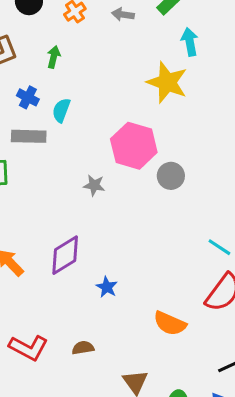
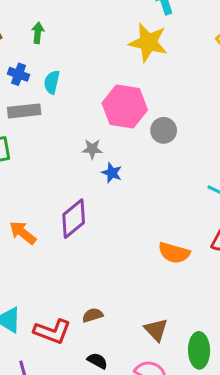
blue star: (107, 287) -> (112, 173), moved
orange semicircle: (170, 323) -> (174, 253), moved
red L-shape: (29, 348) -> (52, 331), moved
brown semicircle: (83, 348) -> (93, 315), moved

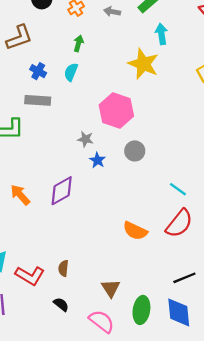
green arrow: (38, 33) -> (78, 43), moved
cyan semicircle: (52, 82) -> (71, 72), moved
gray circle: (164, 130) -> (135, 151), moved
brown semicircle: (93, 315) -> (63, 268), turned -77

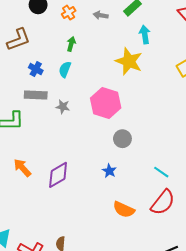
gray star: (85, 139) -> (63, 107), moved
blue star: (97, 160) -> (109, 171), moved
orange arrow: (20, 195) -> (22, 168), moved

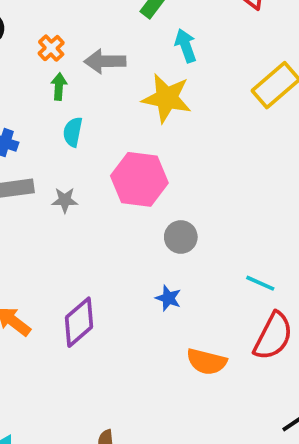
orange cross: (69, 13) -> (51, 48), moved
gray arrow: (101, 15) -> (105, 61), moved, size x1.5
cyan semicircle: (65, 69) -> (73, 132), moved

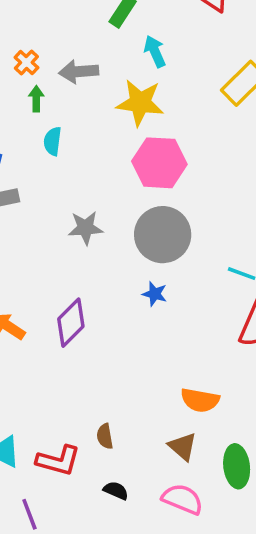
pink hexagon: (139, 179) -> (159, 163), moved
gray star: (65, 200) -> (85, 228), moved, size x1.4
gray circle: (181, 237) -> (163, 235), size x1.8
orange semicircle: (207, 362) -> (200, 400), moved

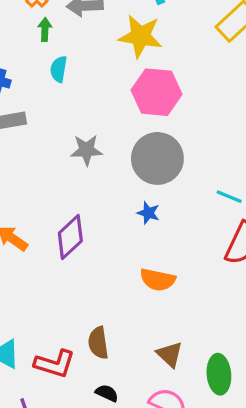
orange semicircle: (200, 400) -> (158, 280), moved
brown semicircle: (105, 436) -> (98, 343), size x1.4

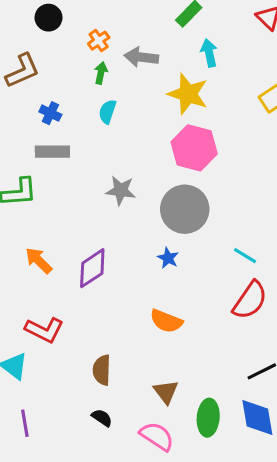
red L-shape: (55, 364) -> (44, 330), moved

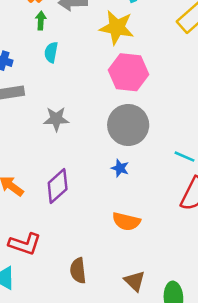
gray star: (121, 190) -> (56, 119), moved

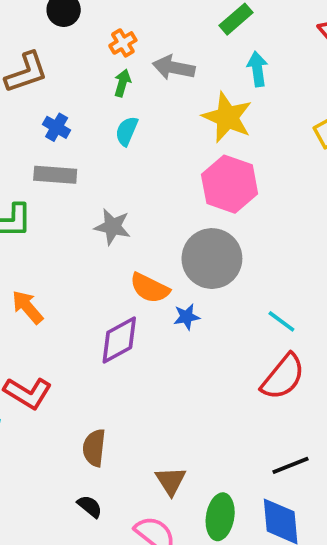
blue star: (120, 168) -> (187, 317), turned 30
purple diamond: (58, 186) -> (119, 340), moved
orange semicircle: (126, 221) -> (150, 288), moved

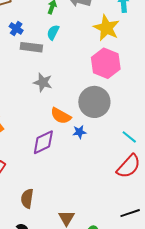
gray rectangle: (55, 175) -> (31, 47), moved

